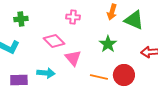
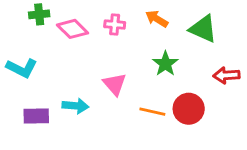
orange arrow: (112, 12) -> (157, 19), moved, turned 105
green cross: (21, 19) -> (39, 14), moved
pink diamond: (54, 41) -> (73, 29), moved

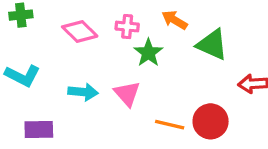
green cross: (39, 14) -> (21, 15), moved
green triangle: (203, 29) -> (212, 45), moved
green star: (165, 64) -> (148, 53), moved
cyan arrow: (75, 106) -> (83, 92), moved

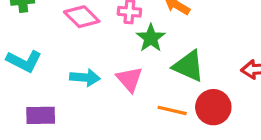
green triangle: (212, 45) -> (189, 66), moved

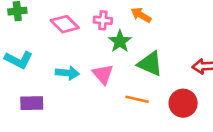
red circle: (213, 107) -> (183, 103), moved

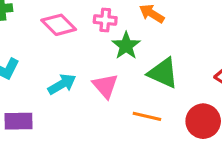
cyan arrow: (67, 73) -> (62, 84), turned -35

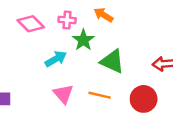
cyan arrow: (62, 84) -> (56, 59), moved
pink triangle: (105, 86) -> (63, 94), moved

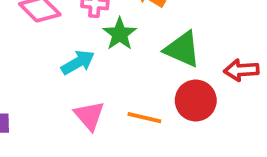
green triangle: (112, 61) -> (182, 49), moved
red circle: (144, 99) -> (196, 100), moved

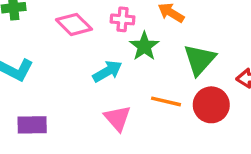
green triangle: (182, 49) -> (200, 60), turned 48
orange line: (144, 118) -> (166, 101), moved

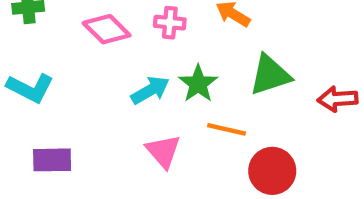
green star: (144, 46) -> (198, 84), moved
green triangle: (200, 60) -> (270, 75), turned 30
red circle: (211, 105) -> (272, 171), moved

